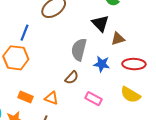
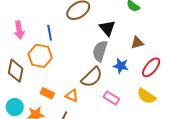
black triangle: (100, 23) -> (107, 28), moved
blue line: (25, 33) -> (50, 33), turned -35
red ellipse: (134, 64) -> (151, 67), turned -55
brown semicircle: (72, 78) -> (92, 77), size x1.6

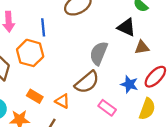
black triangle: (107, 28) -> (126, 27), moved, turned -30
blue star: (121, 66) -> (129, 84), moved
yellow semicircle: (146, 96) -> (147, 109), turned -108

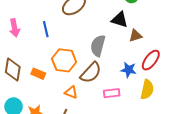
orange hexagon: (30, 53) -> (64, 60), moved
orange rectangle: (35, 96) -> (38, 74), moved
pink rectangle: (107, 108) -> (112, 93), turned -35

